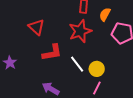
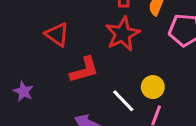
white line: (77, 64) -> (123, 101), moved

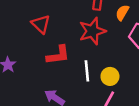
white line: (123, 101) -> (87, 71), moved, turned 30

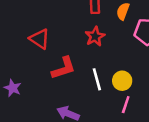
red star: (92, 31) -> (95, 36), size x0.7

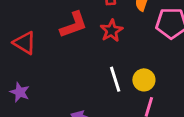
red triangle: (40, 39) -> (25, 43), moved
red L-shape: (64, 68) -> (74, 25), moved

